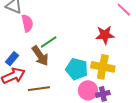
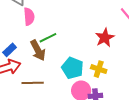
red star: (105, 35) -> (105, 38), turned -30
yellow cross: (103, 67) -> (99, 69), size x0.7

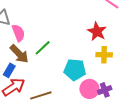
brown arrow: (38, 50) -> (19, 54), moved
yellow cross: (99, 69) -> (104, 55), moved

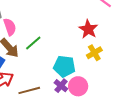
yellow cross: (104, 55) -> (94, 53), turned -35
purple cross: (105, 90) -> (61, 86), moved, turned -32

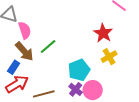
cyan pentagon: (64, 66) -> (79, 70), turned -30

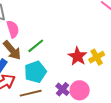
red star: (103, 33) -> (78, 56), moved
cyan pentagon: (79, 70) -> (35, 72), moved

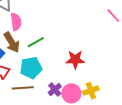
red star: (78, 56) -> (75, 60), turned 30
yellow cross: (97, 57) -> (91, 91), moved

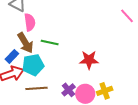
green line: (36, 42) -> (50, 43), turned 42
cyan pentagon: (31, 68) -> (33, 65), moved

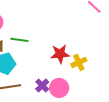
yellow cross: (105, 91) -> (79, 62), moved

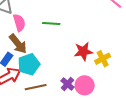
green line: (19, 40) -> (51, 24), moved

